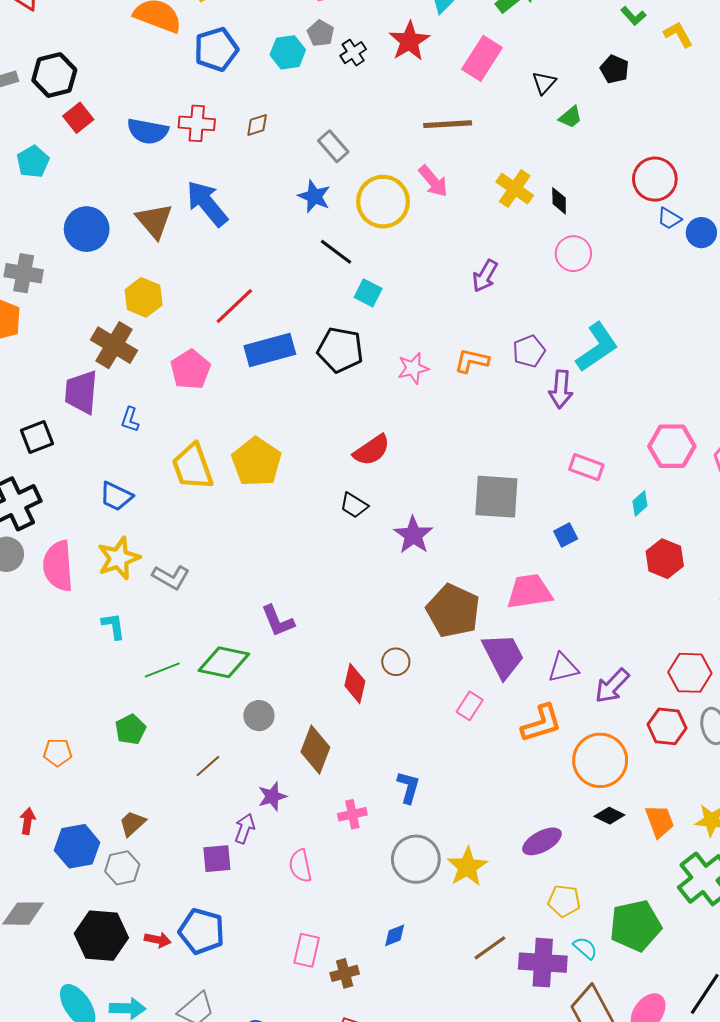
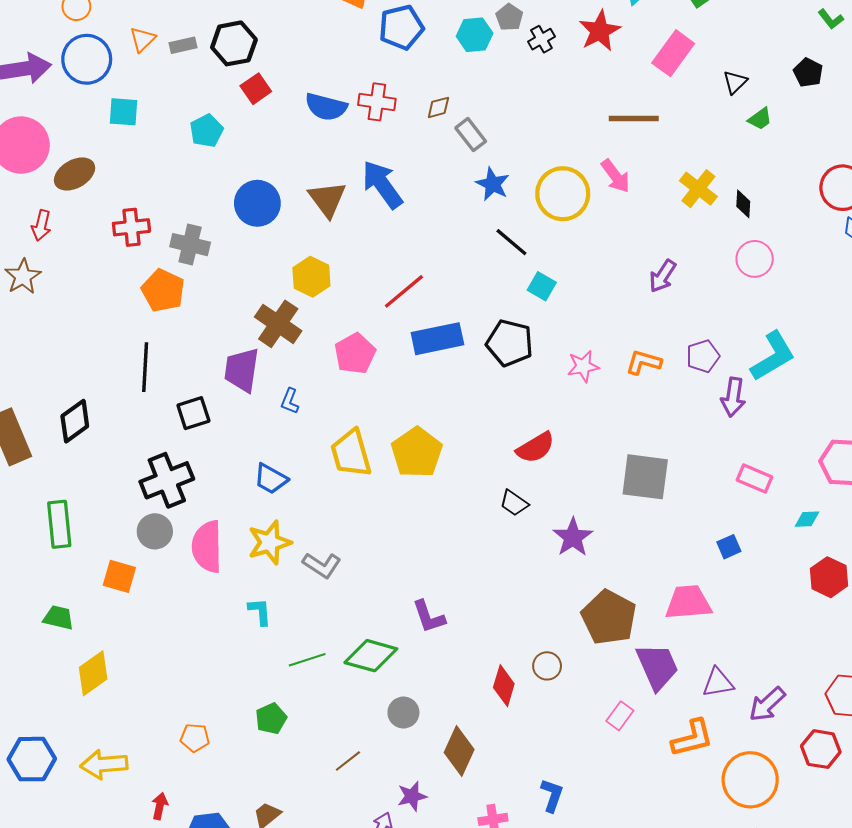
gray rectangle: (333, 146) -> (471, 135), moved
gray square: (496, 497) -> (645, 477), moved
cyan diamond: (640, 504) -> (807, 519), turned 35

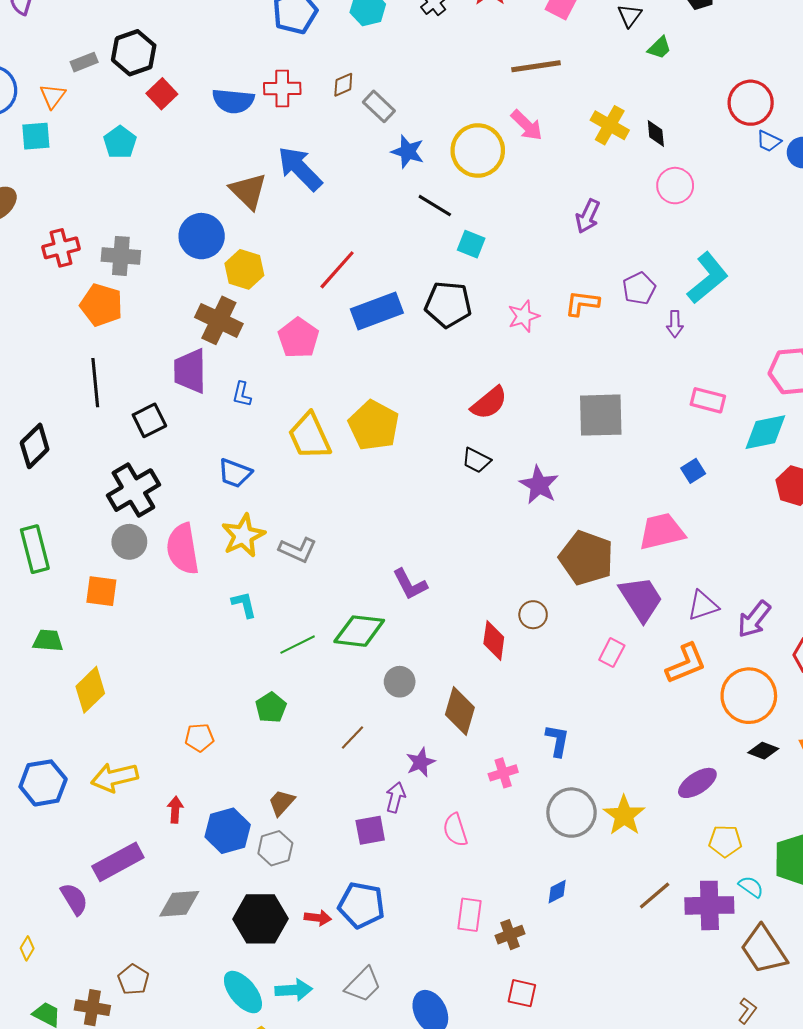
orange triangle: (143, 39) -> (53, 96), moved
blue circle: (257, 203) -> (202, 236), moved
purple arrow: (733, 397) -> (675, 324), size x0.7
cyan diamond: (807, 519) -> (765, 432), size x1.8

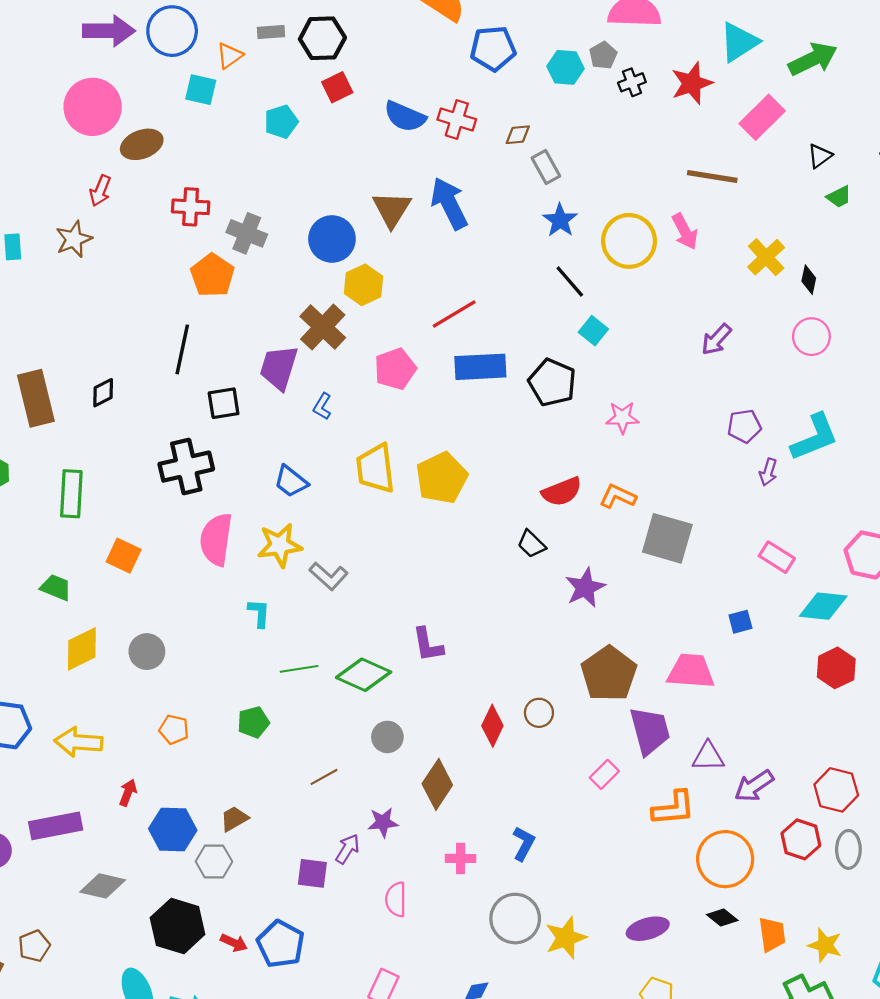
orange L-shape: (582, 303) -> (618, 496), moved
black diamond: (35, 446) -> (103, 393), size x0.7
gray circle: (129, 542) -> (147, 652), moved

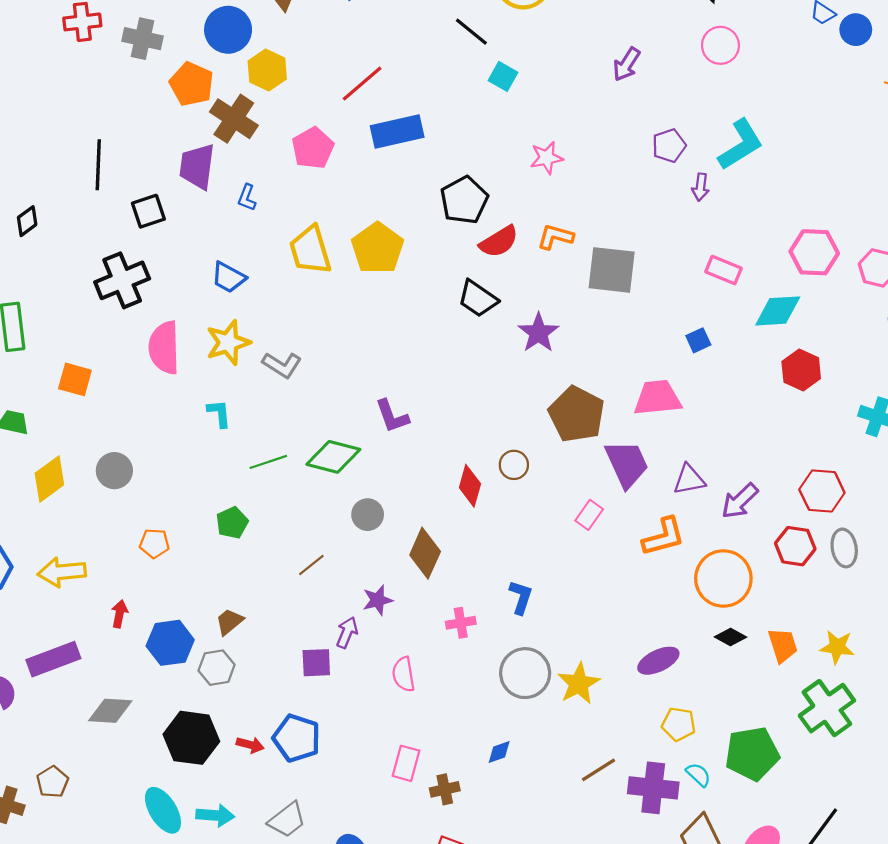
orange pentagon: (212, 275) -> (192, 84), moved
black pentagon: (552, 382) -> (464, 200), moved, turned 30
black trapezoid: (531, 544) -> (478, 299), size x1.4

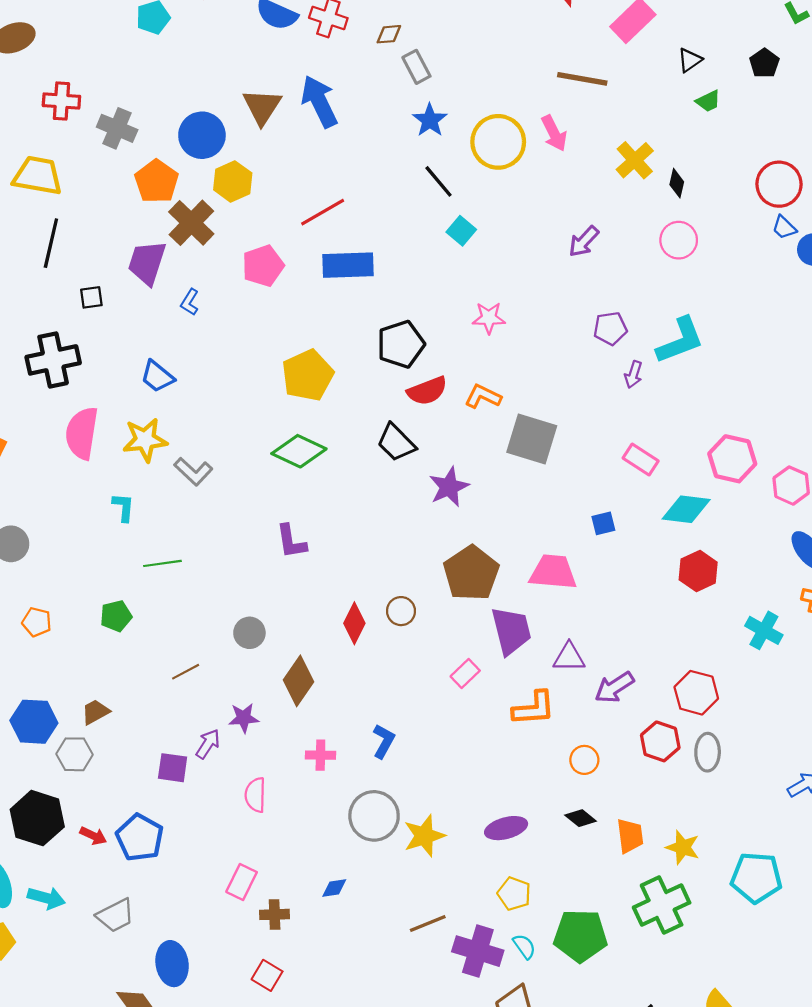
black square: (148, 211) -> (91, 297), size x0.7
yellow trapezoid: (310, 250) -> (38, 176), moved, turned 106
green diamond: (333, 457) -> (299, 451), moved
orange circle: (723, 579) -> (584, 760), size x0.5

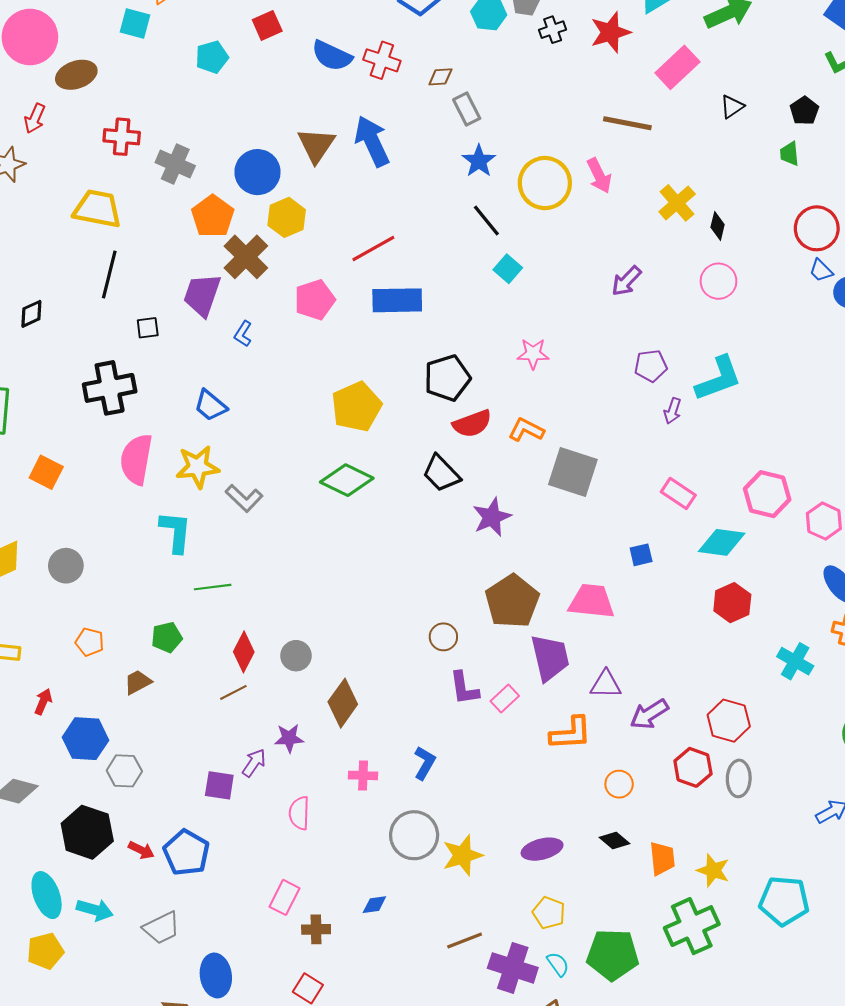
green trapezoid: (708, 101) -> (789, 154), moved, turned 110
cyan L-shape: (123, 507) -> (176, 532), size x1.5
purple L-shape: (291, 541) -> (464, 688), moved
red diamond: (354, 623) -> (244, 652), moved
brown trapezoid: (95, 712) -> (138, 682), moved

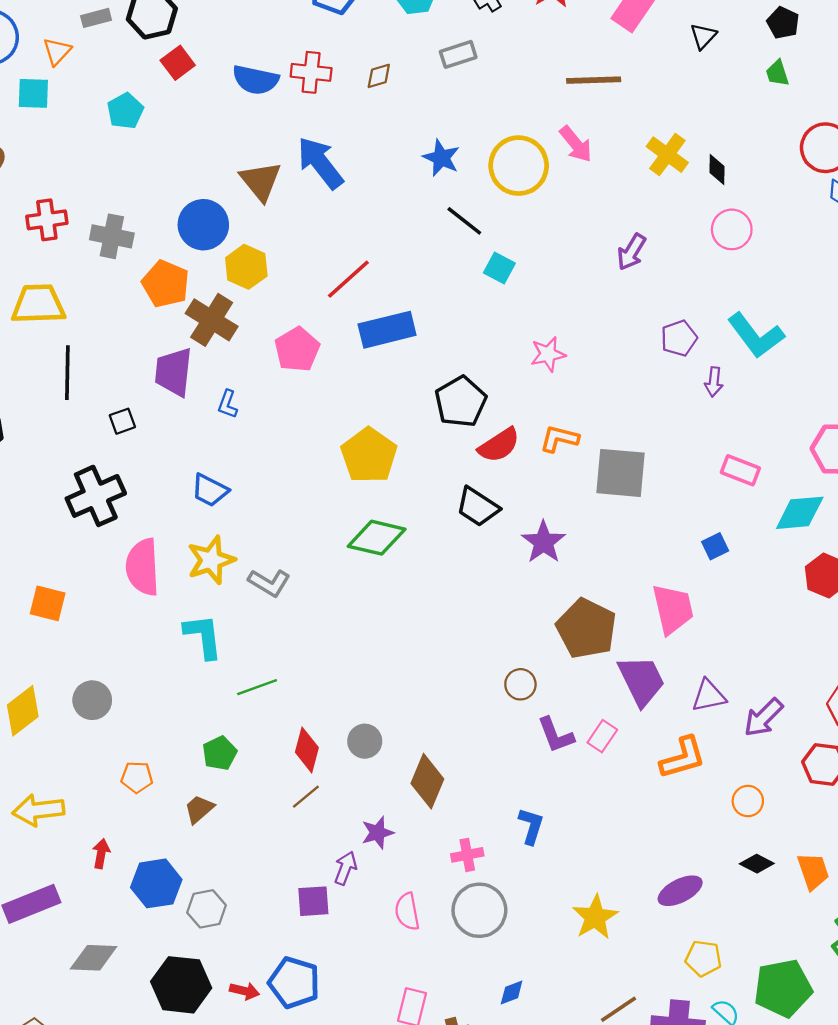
gray rectangle: (467, 109) -> (458, 54), moved, turned -68
cyan L-shape: (718, 379) -> (756, 335), turned 86
pink trapezoid: (592, 601) -> (673, 609), turned 84
gray circle: (414, 835) -> (479, 910), moved

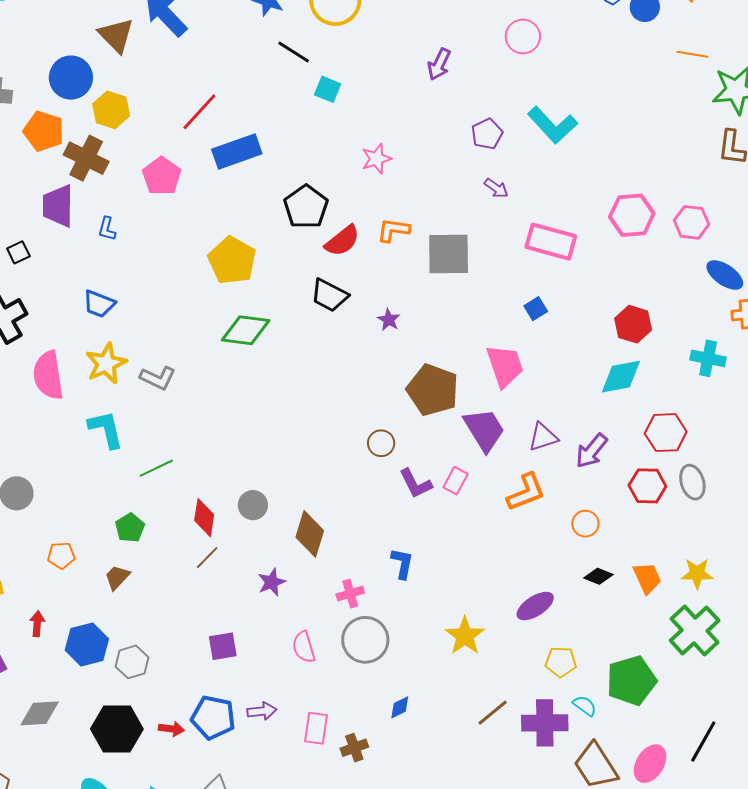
purple arrow: (714, 382) -> (496, 188), moved, turned -55
pink rectangle: (740, 470) -> (551, 242), size x1.5
cyan diamond: (800, 513) -> (621, 377), moved
purple star: (544, 542) -> (389, 320), size x0.6
purple arrow: (346, 868) -> (262, 711), moved, turned 68

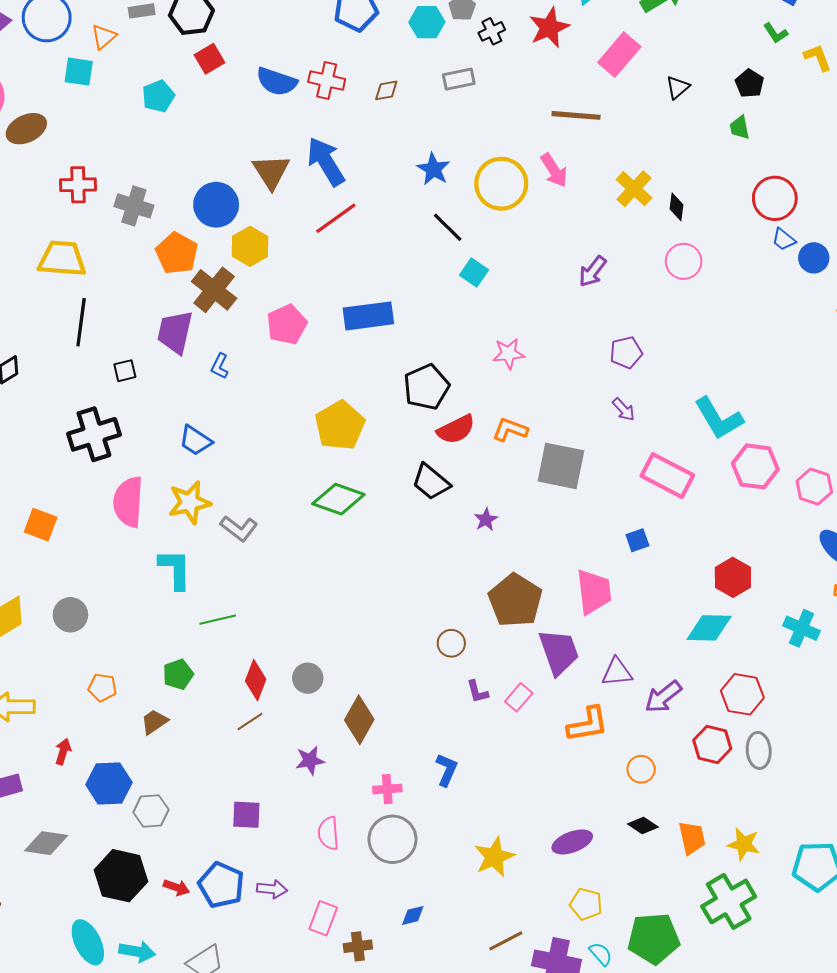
red line: (199, 112) -> (336, 218), moved
cyan L-shape: (552, 125) -> (719, 418), moved
purple L-shape: (416, 484) -> (477, 692), size x0.7

